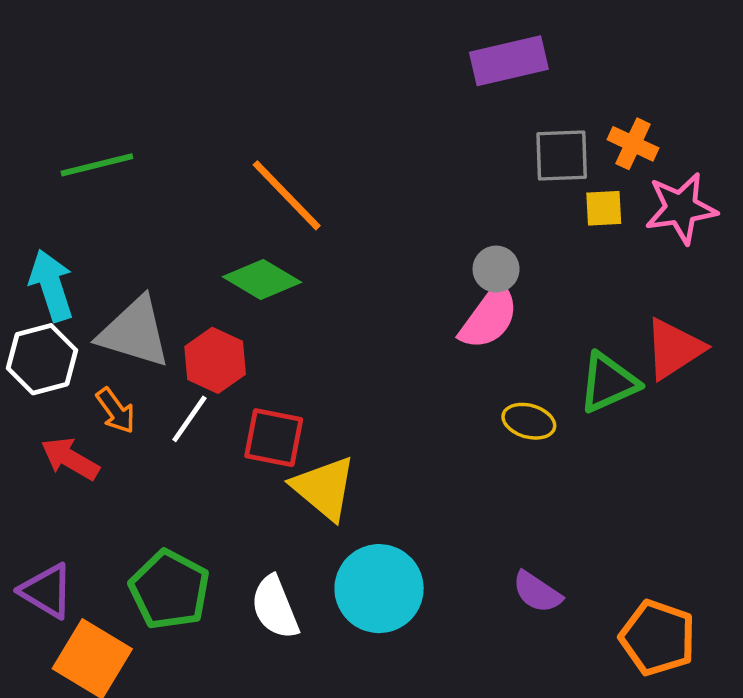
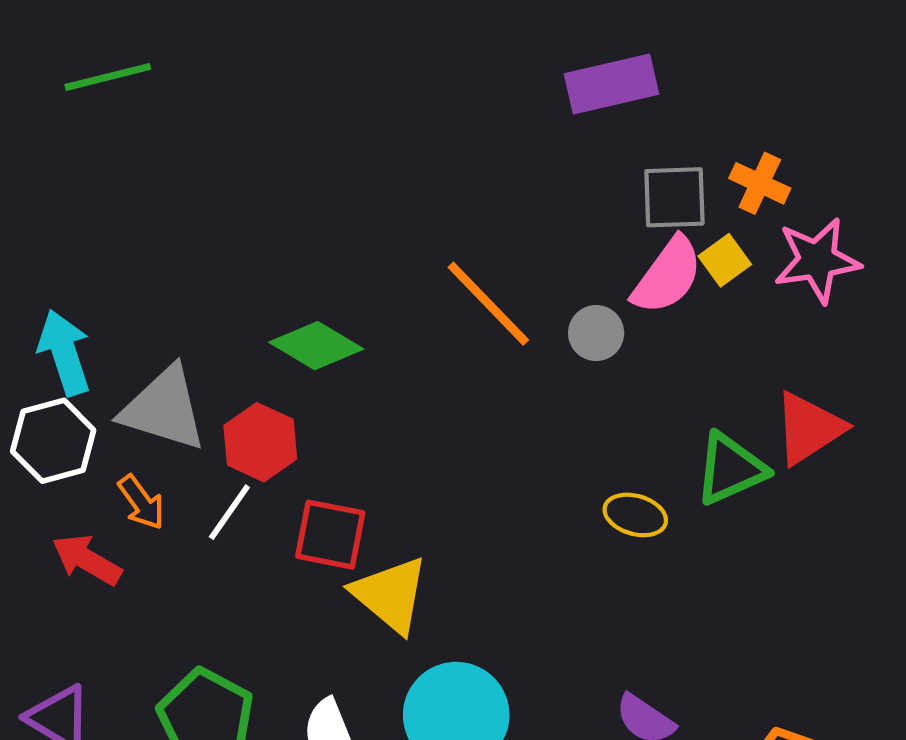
green line: (97, 165) -> (108, 77), moved
orange line: (287, 195) -> (488, 304), moved
yellow square: (604, 208) -> (725, 260), turned -33
pink semicircle: (489, 317) -> (667, 276), moved

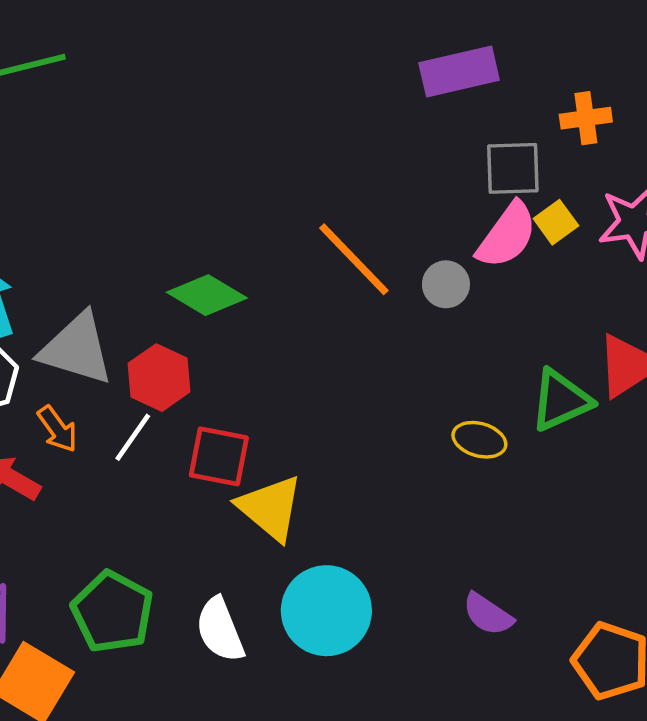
orange cross: (760, 183) -> (586, 118), moved, turned -33

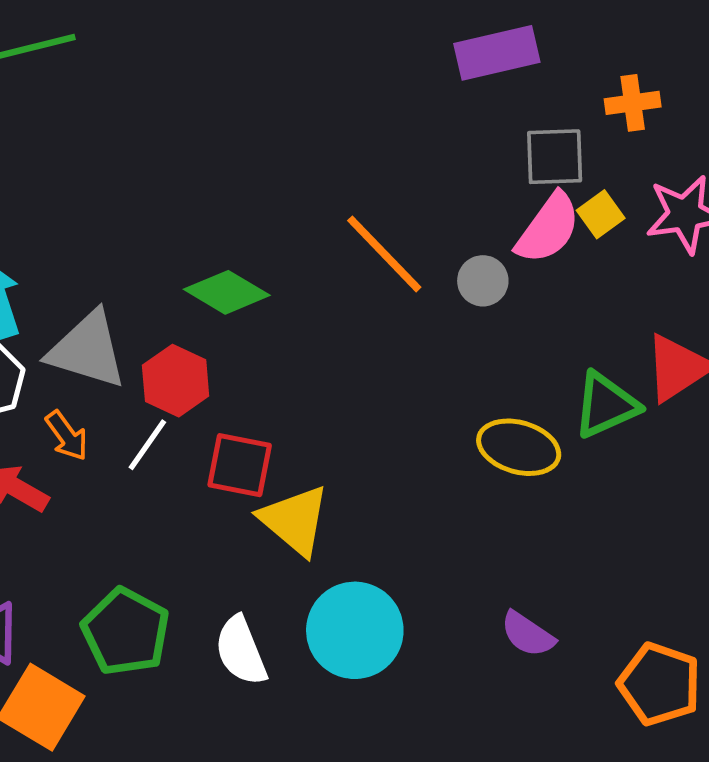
yellow ellipse: (479, 440) -> (519, 447), size x1.4

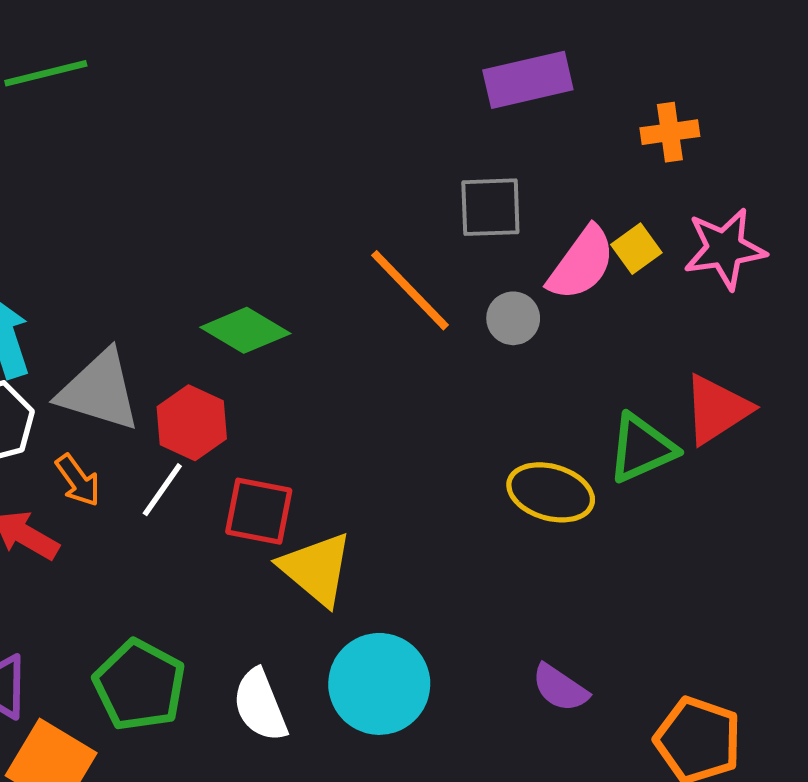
gray square: (555, 157) -> (490, 207), moved

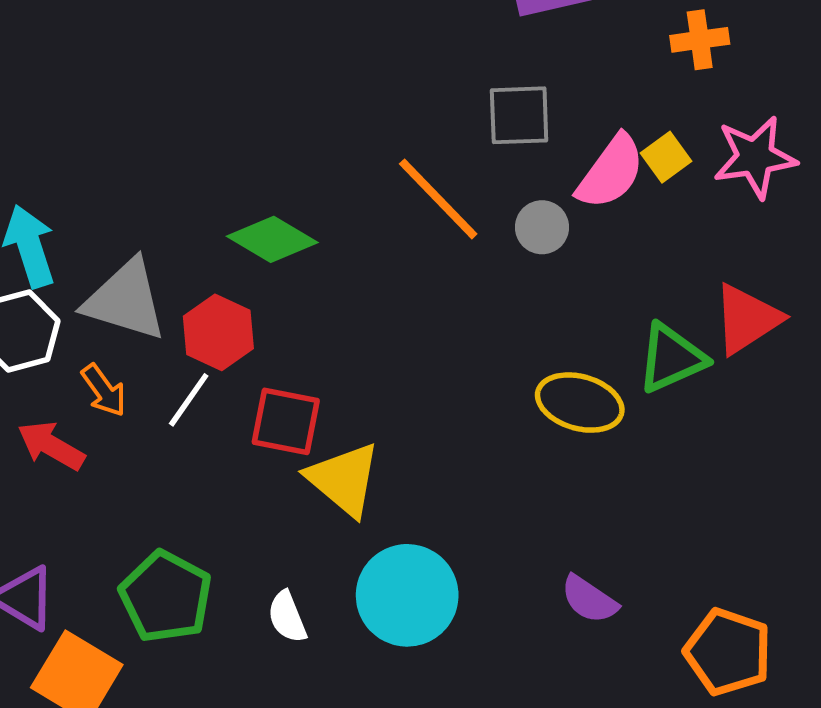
white semicircle: (260, 705) -> (287, 617), size x0.7

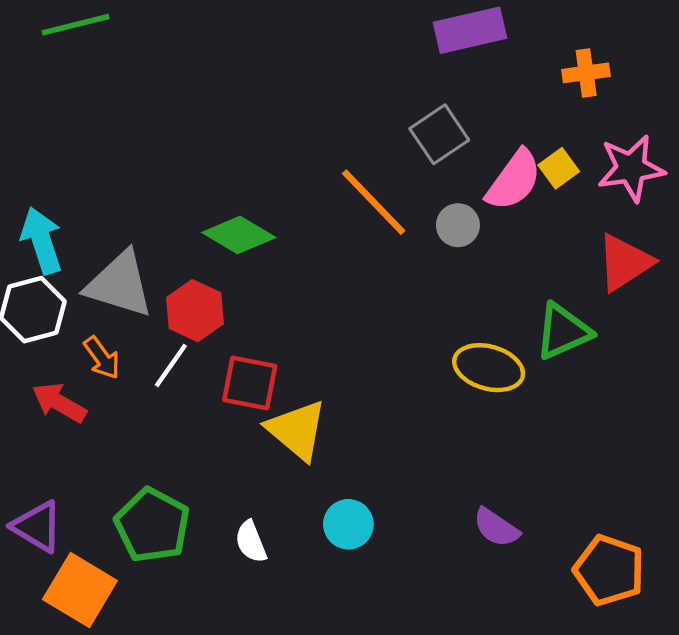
gray square: (519, 115) -> (439, 134), turned -32
red triangle: (747, 319) -> (624, 262), moved
cyan circle: (407, 595) -> (348, 524), size x0.6

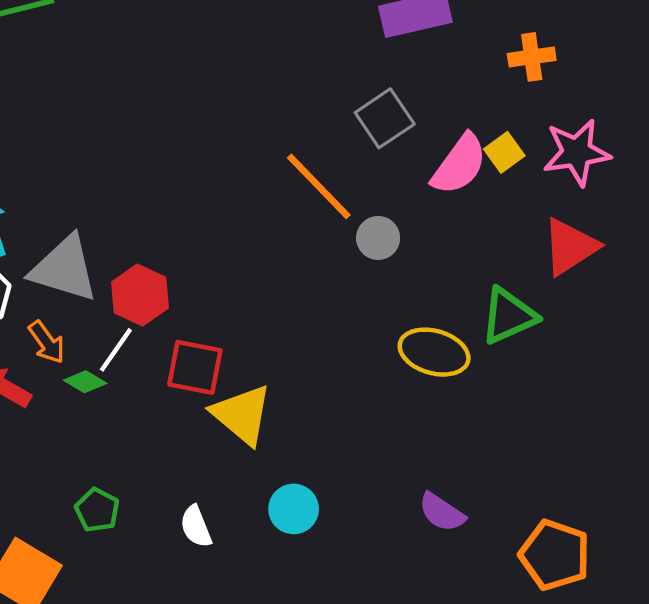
gray circle: (458, 225) -> (378, 238), moved
green diamond: (239, 235) -> (85, 382), moved, size x0.6
green pentagon: (152, 525) -> (97, 510), size x0.6

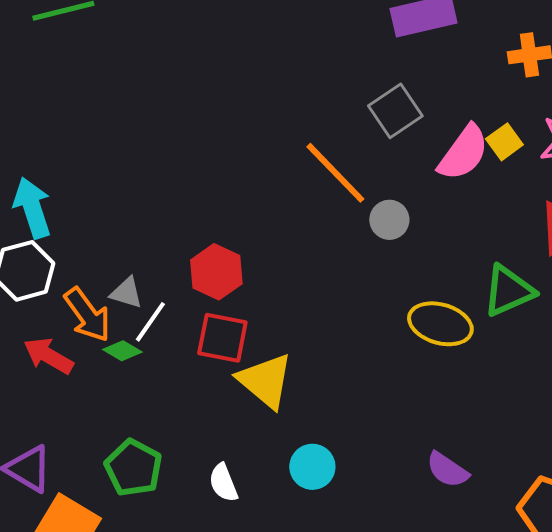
gray triangle: (64, 269) -> (126, 293), moved, size x0.5
red hexagon: (140, 295) -> (216, 272), moved
orange arrow: (47, 342) -> (87, 315), size x1.4
green pentagon: (97, 510) -> (133, 468), size x1.4

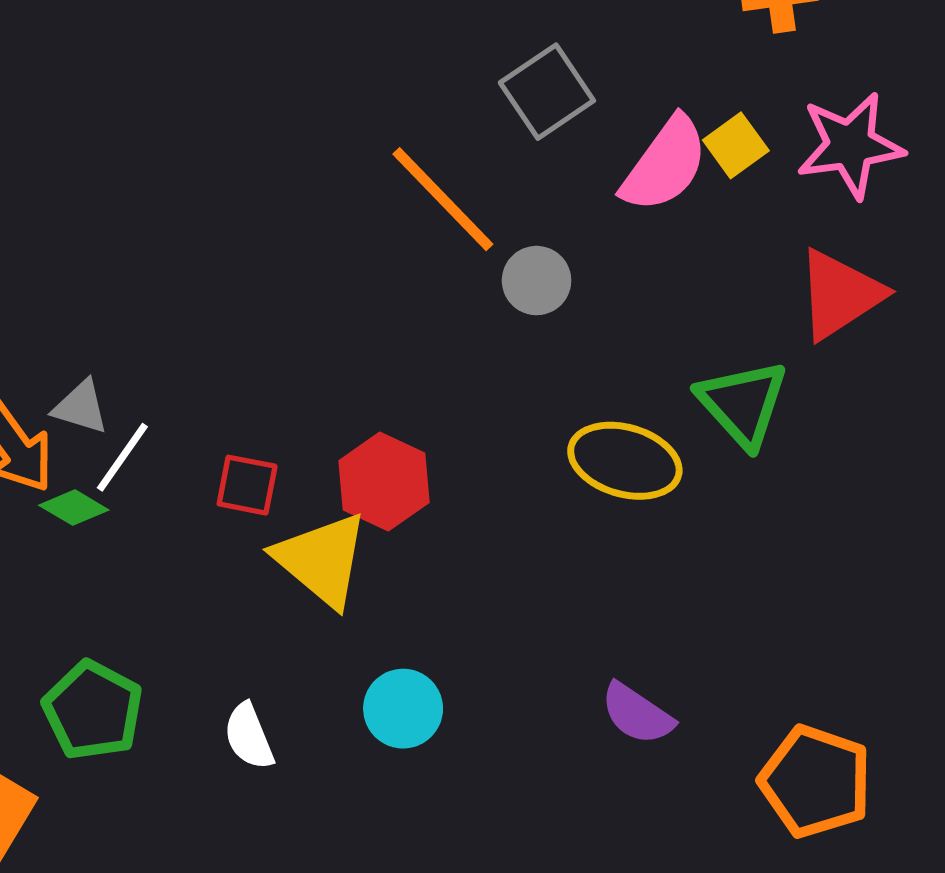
red hexagon: (216, 272) -> (384, 482), moved
green triangle: (508, 291) -> (743, 404), turned -48
red square: (222, 338) -> (247, 485), size x0.7

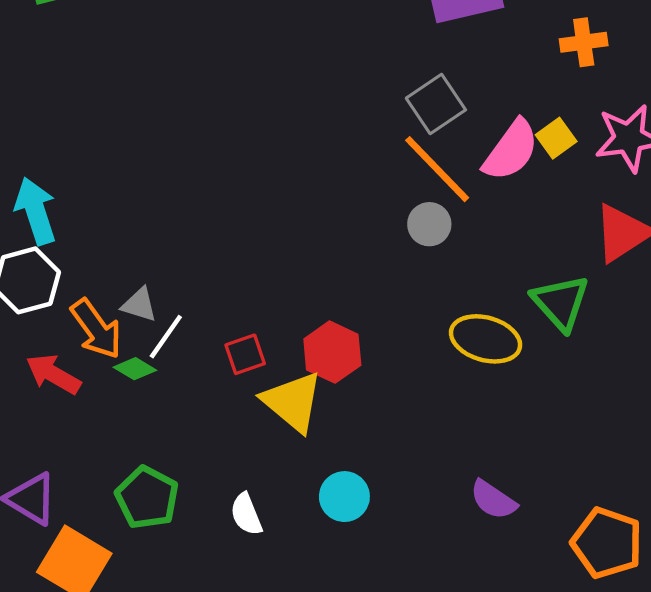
orange line: (443, 199) -> (437, 169), moved
red square: (247, 485) -> (245, 354), turned -30

